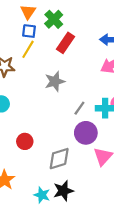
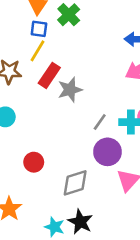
red rectangle: (65, 43) -> (49, 75), moved
black star: (63, 191) -> (80, 222), turned -30

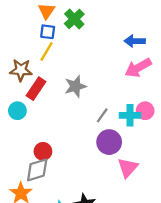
red rectangle: (49, 75) -> (36, 89), moved
gray diamond: (75, 183) -> (37, 170), moved

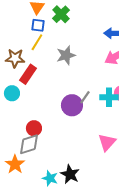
gray star: (75, 86) -> (66, 55), moved
purple circle: (109, 142) -> (72, 105), moved

